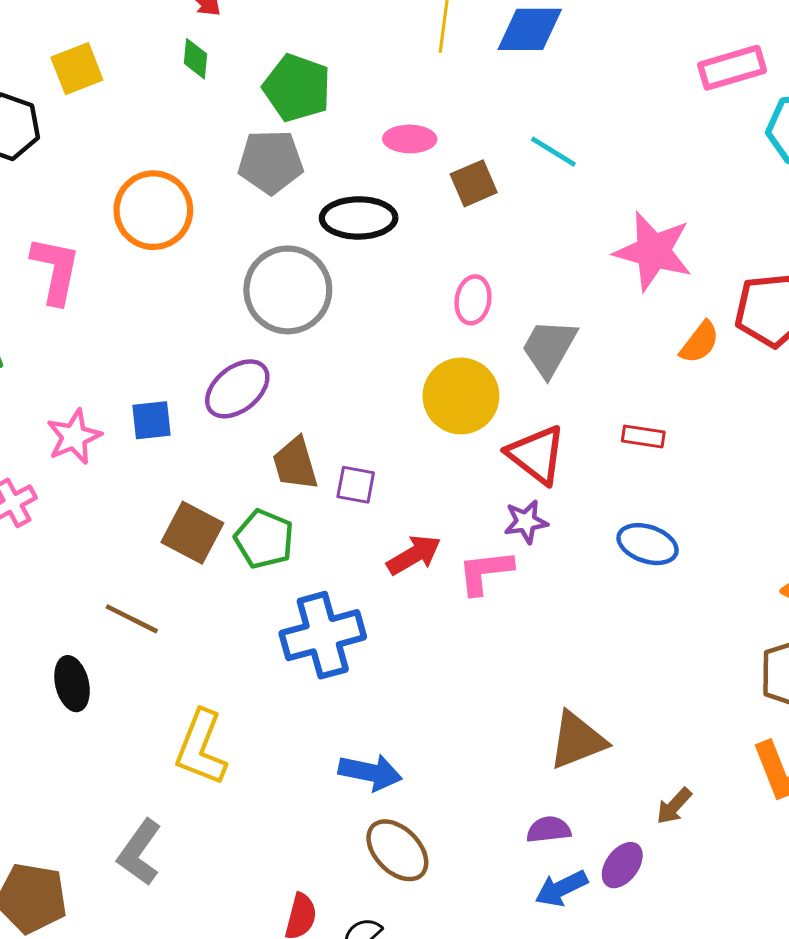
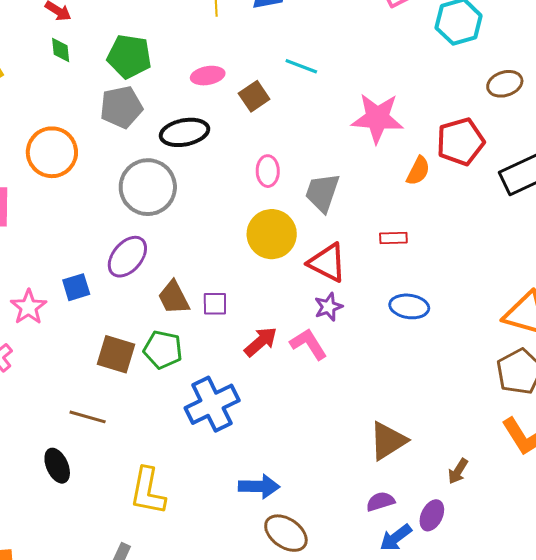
pink L-shape: (485, 572) -> (309, 344), turned 75

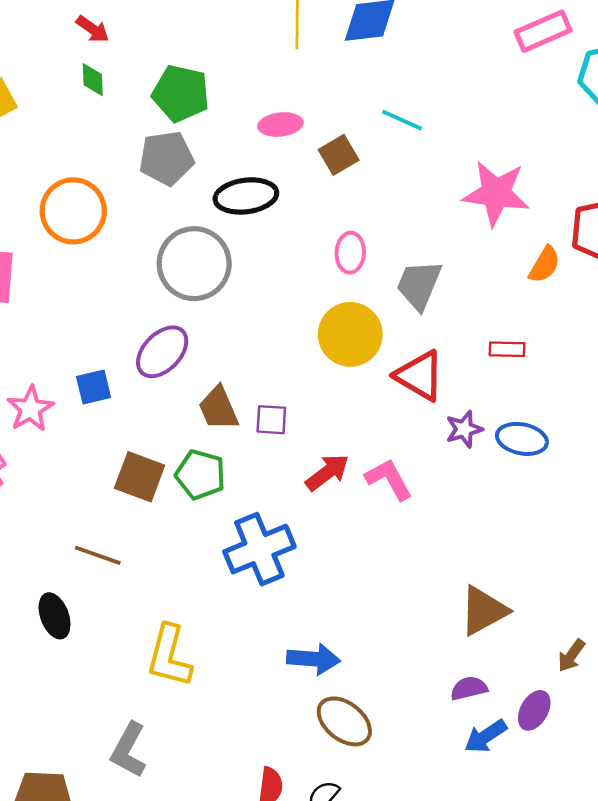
purple star: (328, 307) -> (464, 429), moved

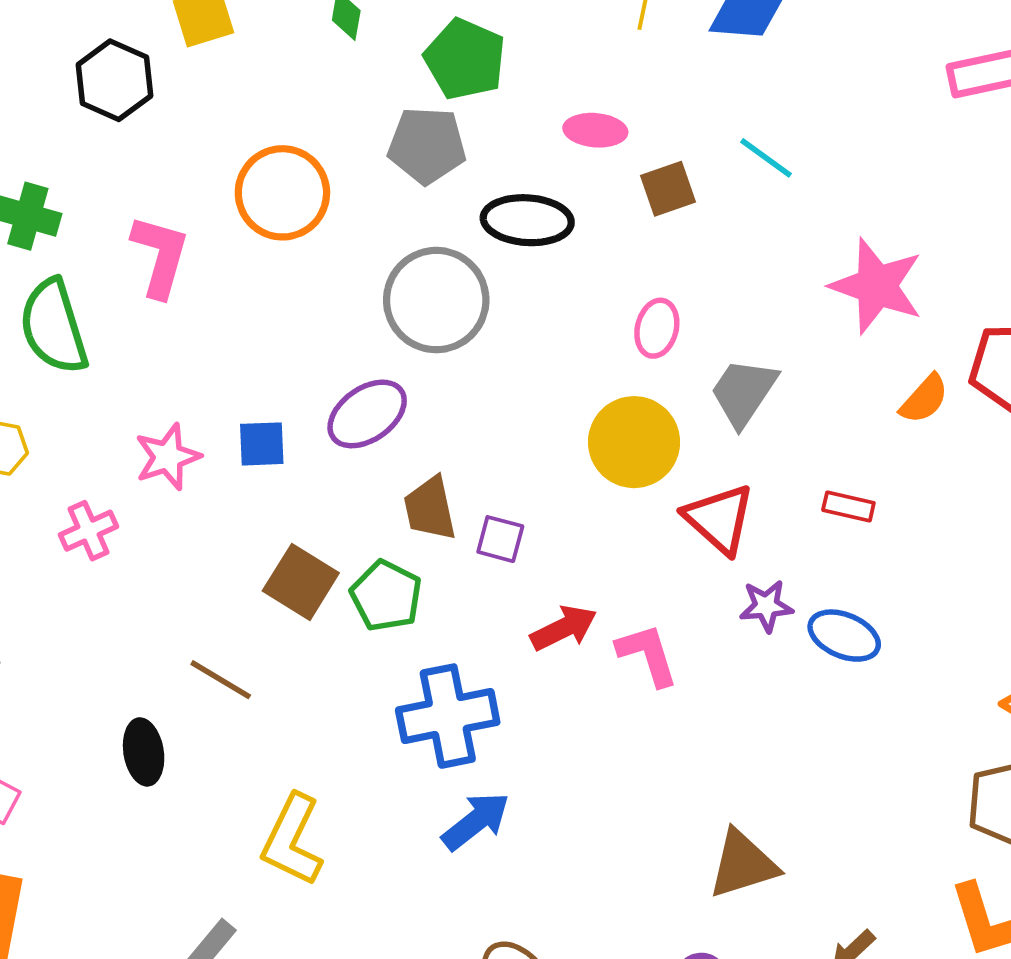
blue arrow: (313, 659) -> (476, 821), moved, turned -54

